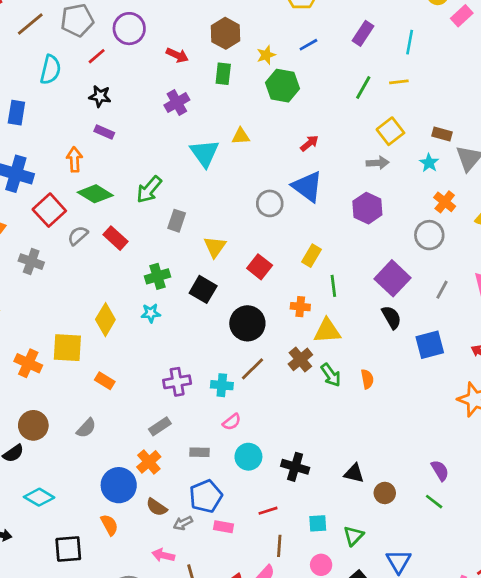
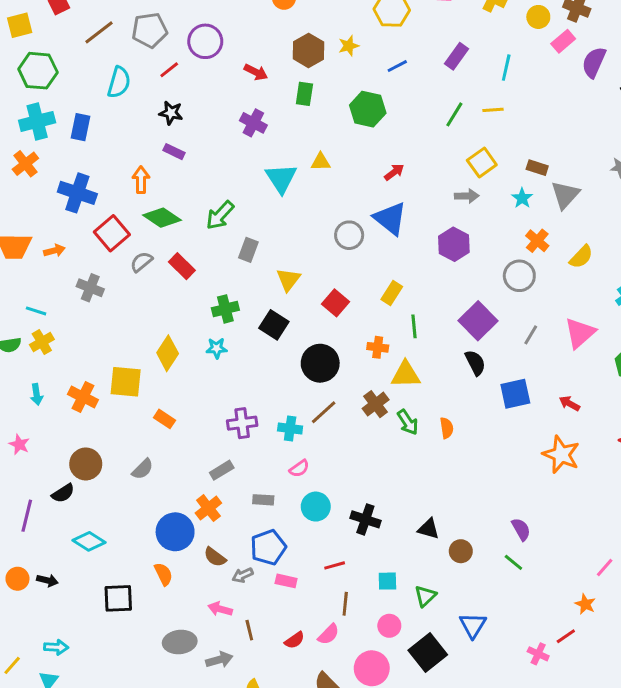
yellow star: (266, 55) -> (349, 46), moved
purple cross: (177, 103) -> (253, 123), turned -35

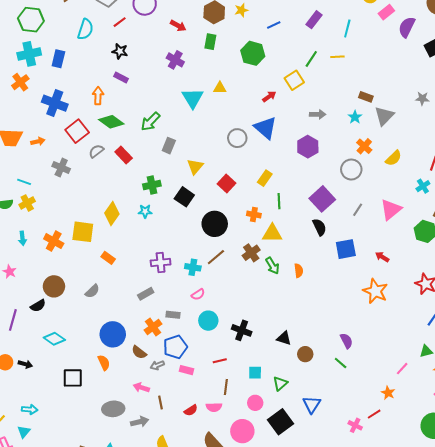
yellow square: (482, 163) -> (294, 80), moved
orange cross: (208, 508) -> (153, 327), moved
pink semicircle: (329, 634) -> (214, 407), turned 42

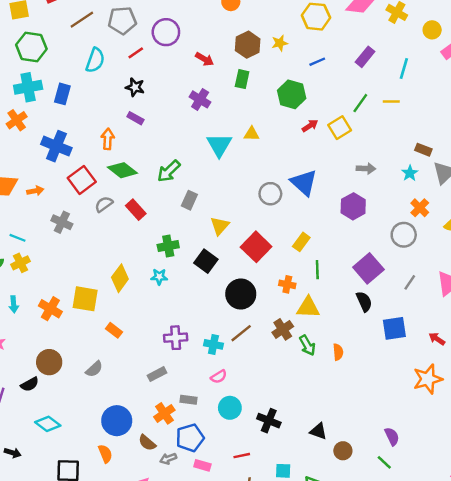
red arrow: (269, 97) -> (310, 126), moved
red square: (226, 183) -> (256, 247), size x1.4
orange star: (375, 291) -> (428, 379), turned 30

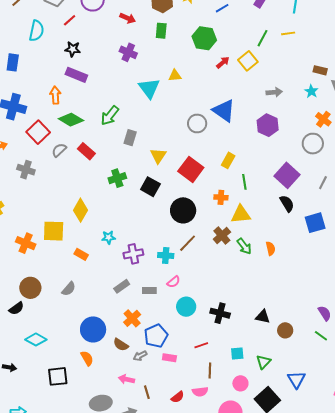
purple rectangle: (135, 118) -> (76, 75), size x1.5
cyan star: (159, 277) -> (108, 237), moved
gray rectangle: (188, 400) -> (149, 290), moved

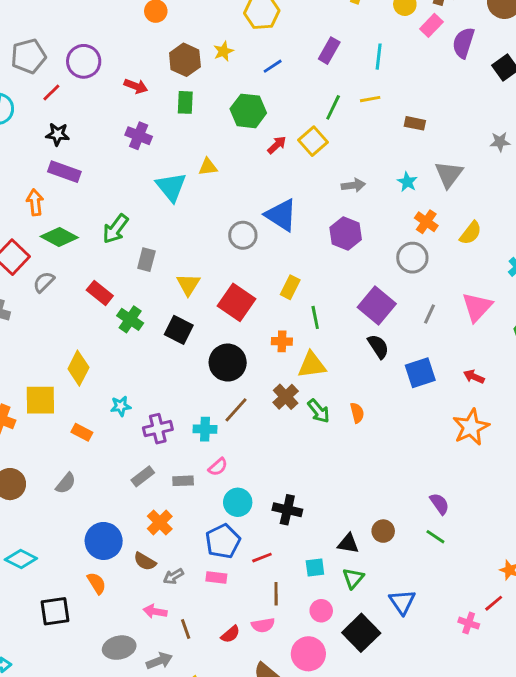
brown rectangle: (320, 70) -> (415, 123), moved
red rectangle: (86, 151) -> (100, 293), moved
green cross: (117, 178) -> (130, 319), turned -36
black triangle: (263, 317) -> (348, 544), moved
blue pentagon: (156, 336) -> (223, 541), moved

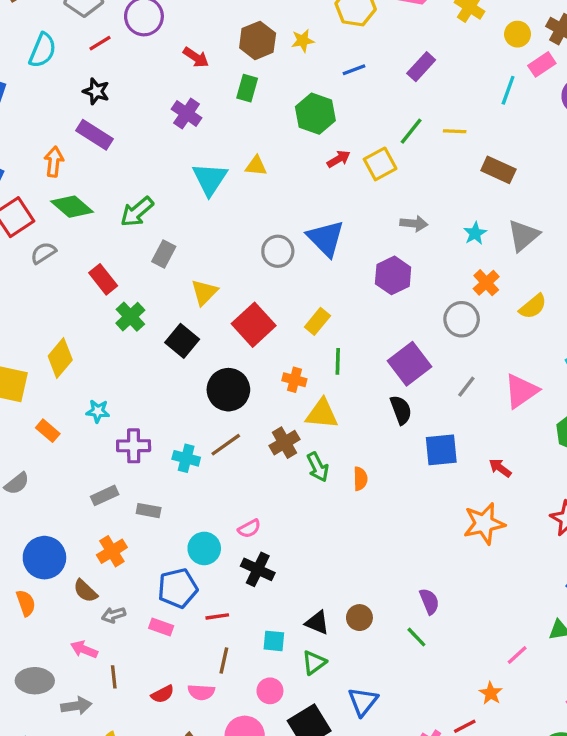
cyan line: (379, 57) -> (508, 90), moved
brown rectangle: (415, 123) -> (498, 170), size x1.4
pink semicircle: (218, 467) -> (249, 529), moved

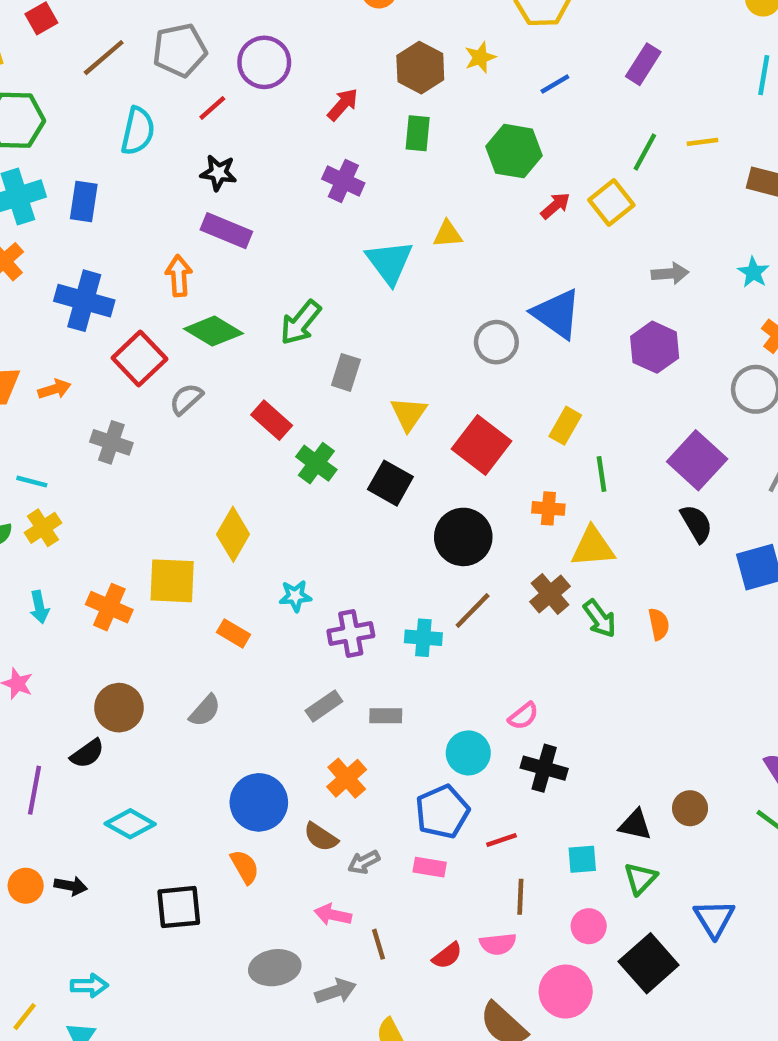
red arrow: (196, 57) -> (343, 104), turned -72

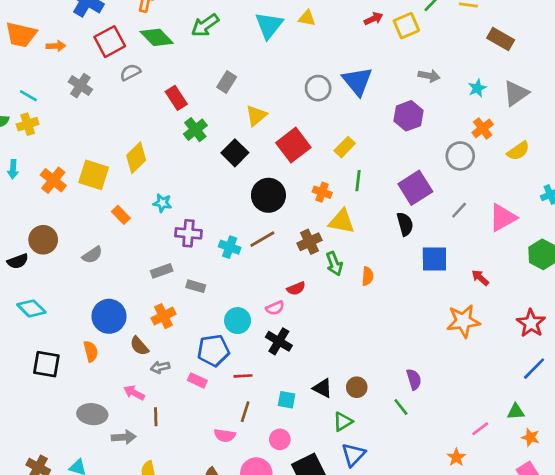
green arrow: (301, 323) -> (205, 25), moved
green triangle: (640, 878) -> (343, 422), moved
red semicircle: (447, 956) -> (296, 288), moved

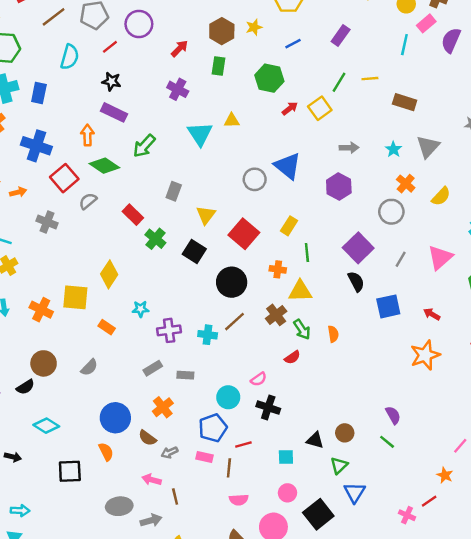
red semicircle: (296, 288) -> (292, 357), moved
brown line: (245, 412) -> (229, 468), moved

